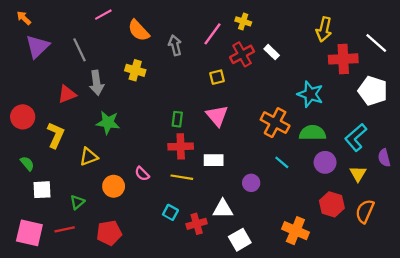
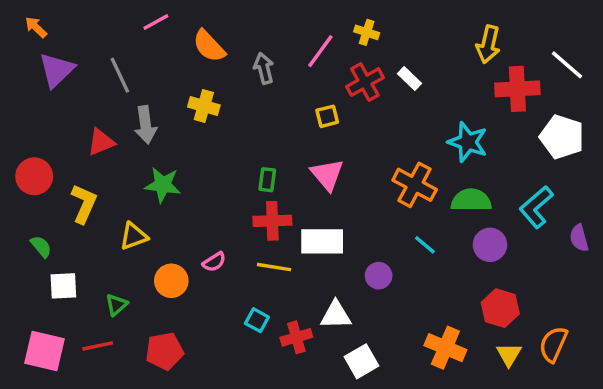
white rectangle: (214, 160) -> (322, 241), size x1.4
pink semicircle: (142, 174) -> (214, 262), turned -77
yellow triangle: (358, 174) -> (509, 354), moved
orange semicircle: (365, 211) -> (553, 344), moved

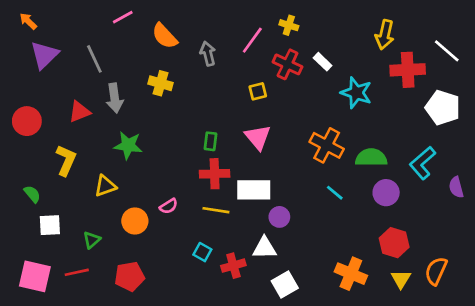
red cross: (365, 82) -> (287, 64), turned -36
cyan star: (468, 142) -> (356, 93), moved
red circle: (34, 176) -> (27, 121), moved
purple circle: (379, 276) -> (279, 217), moved

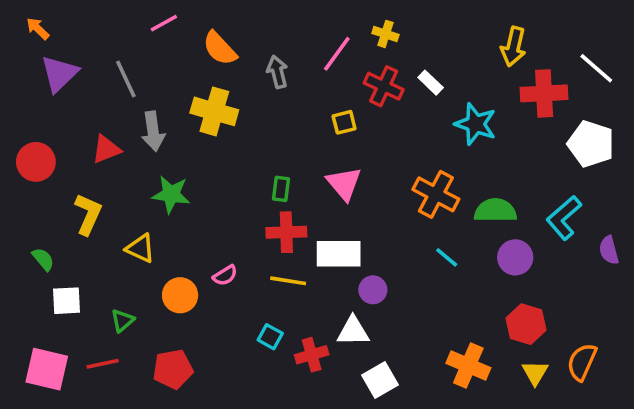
yellow cross: (161, 83) -> (214, 111), size x1.4
yellow triangle: (105, 186) -> (140, 248), turned 45

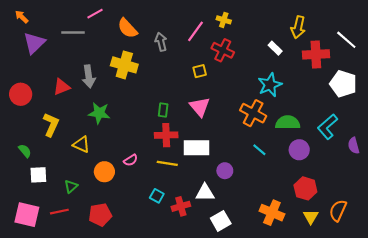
gray line: (126, 79) -> (73, 32), moved, turned -65
white rectangle: (431, 83) -> (275, 48), moved
cyan star: (476, 124) -> (270, 85), moved, turned 30
purple circle: (373, 290) -> (225, 171), moved

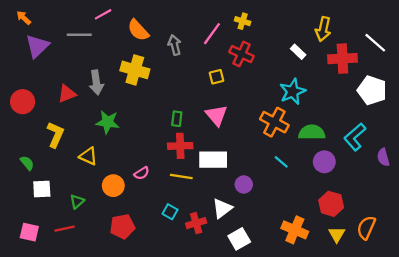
white triangle: (205, 193) -> (222, 208), turned -36
pink square: (27, 215) -> (29, 232), size x0.7
red pentagon: (100, 215) -> (122, 226), moved

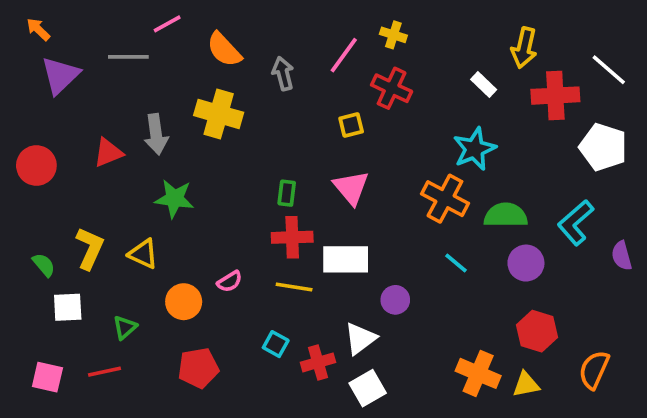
yellow L-shape: (55, 135) -> (90, 248), moved
yellow triangle: (337, 234) -> (526, 385), moved, turned 48
white square: (239, 239) -> (368, 388), moved

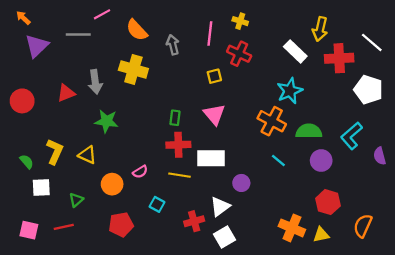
pink line: (344, 55) -> (210, 33), turned -30
white rectangle: (484, 85) -> (295, 51), size x1.5
cyan square: (276, 344) -> (157, 204), moved

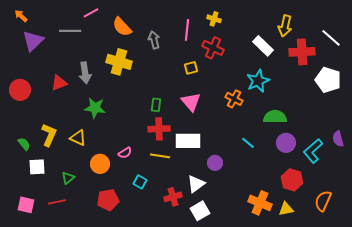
orange cross: (272, 121) -> (234, 99), moved, size x0.7
cyan L-shape: (352, 136) -> (313, 151), moved

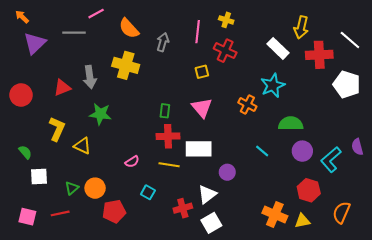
gray arrow: (154, 40) -> (163, 42), turned 30
yellow L-shape: (49, 135) -> (57, 129), moved
orange circle: (100, 164) -> (95, 188), moved

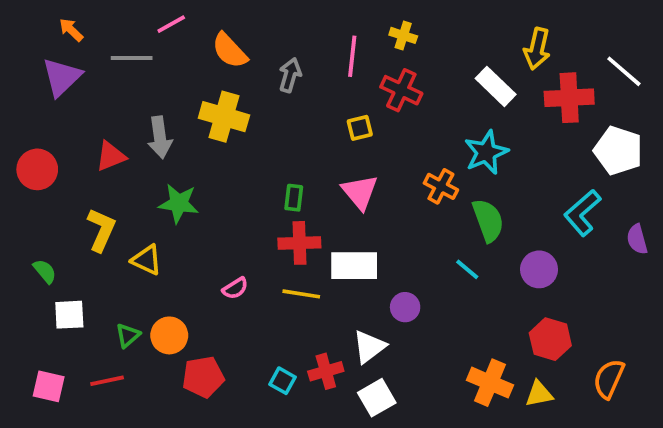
orange arrow: (22, 17) -> (71, 30), moved
green semicircle: (291, 124) -> (488, 220), moved, turned 70
purple semicircle: (357, 147) -> (637, 239), moved
cyan L-shape: (331, 160) -> (582, 213), moved
cyan square: (148, 192) -> (282, 381), moved

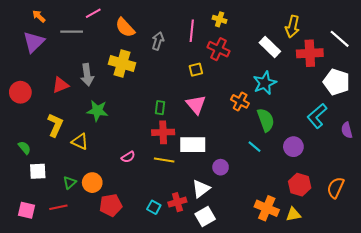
orange semicircle: (609, 379) -> (336, 188), moved

